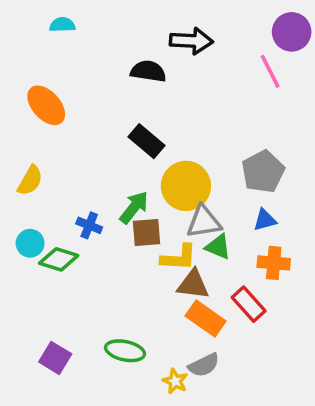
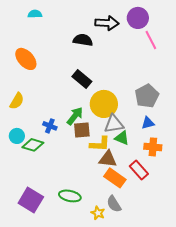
purple circle: (292, 32) -> (138, 18), moved
purple square: (55, 358) -> (31, 200), size x1.4
gray semicircle: (204, 365) -> (114, 204), turned 84

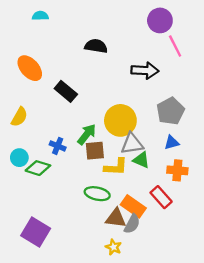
black arrow: (107, 23) -> (145, 70), moved
black rectangle: (82, 79) -> (66, 91), moved
brown triangle: (108, 159) -> (116, 218), moved
green ellipse: (70, 196) -> (97, 194), moved
gray semicircle: (114, 204) -> (132, 224), moved, turned -120

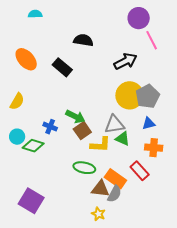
black arrow: (145, 70) -> (126, 61), turned -30
black rectangle: (66, 91) -> (62, 67), moved
yellow circle: (120, 120) -> (130, 95), moved
green arrow: (87, 134) -> (75, 116), turned 78
brown square: (95, 151) -> (82, 131), turned -30

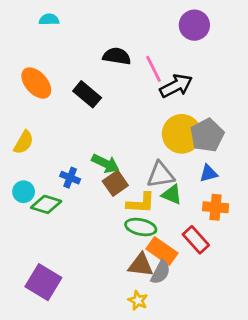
pink line: (152, 40) -> (153, 69), moved
green ellipse: (84, 168) -> (141, 227), moved

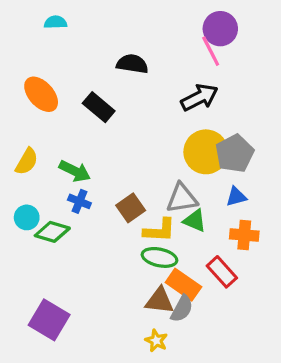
pink line: (153, 69) -> (211, 51), moved
green arrow: (105, 163) -> (75, 171), moved

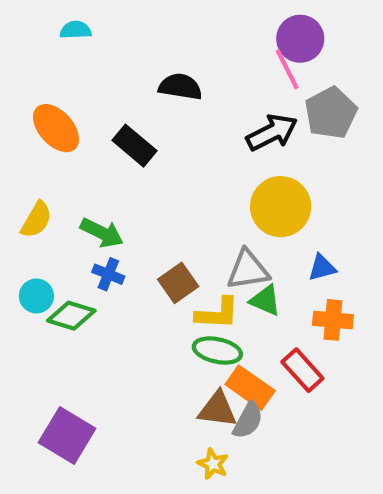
gray pentagon: (235, 153) -> (331, 113), moved

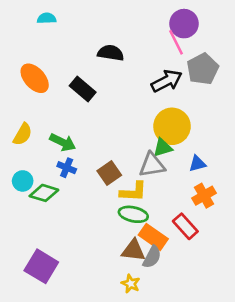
green triangle: (265, 300) -> (163, 148), moved, turned -40
orange cross: (333, 320) -> (204, 196), turned -35

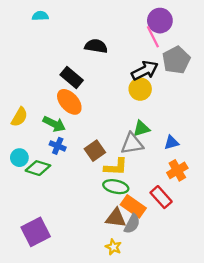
orange ellipse: (35, 78) -> (69, 102), moved
yellow circle: (172, 126) -> (140, 89), moved, size x0.7
purple square: (41, 266) -> (36, 232), turned 32

